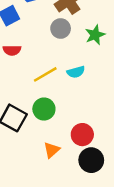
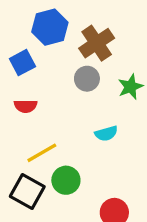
yellow line: (45, 74) -> (42, 153), moved

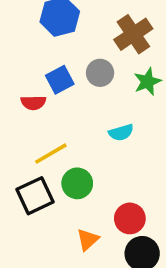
brown cross: (97, 43) -> (133, 34), moved
blue square: (22, 63) -> (60, 80), moved
black square: (27, 192) -> (35, 196), turned 36

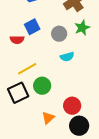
gray circle: (100, 73) -> (59, 34), moved

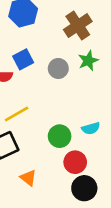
cyan semicircle: (67, 57) -> (91, 128), moved
green circle: (42, 86) -> (60, 136), moved
orange triangle: (48, 118) -> (28, 178), moved, turned -40

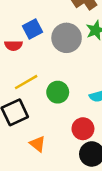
gray circle: (58, 68) -> (67, 38), size x1.5
green circle: (60, 136) -> (58, 92), moved

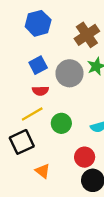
red semicircle: (14, 45) -> (40, 91), moved

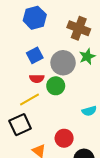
brown cross: (87, 35) -> (79, 28), turned -35
green circle: (61, 123) -> (56, 86), moved
red circle: (85, 157) -> (64, 138), moved

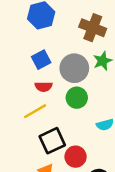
green circle: (56, 86) -> (77, 98), moved
black square: (20, 125) -> (52, 141), moved

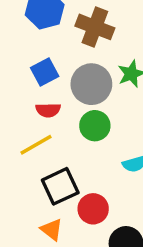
brown cross: (93, 28) -> (95, 27), moved

